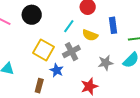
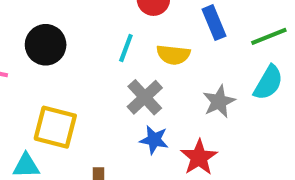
yellow square: (43, 50) -> (55, 127), moved
blue star: (57, 70) -> (154, 140), moved

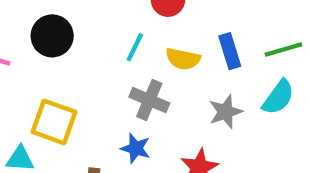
blue rectangle: (214, 23) -> (230, 51), moved
gray cross: (145, 97) -> (149, 100), turned -30
blue star: (154, 140) -> (136, 148), moved

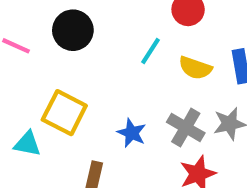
gray cross: (149, 100) -> (186, 128), moved
blue star: (136, 148) -> (132, 133), moved

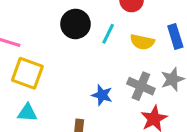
black circle: (73, 30) -> (75, 24), moved
yellow square: (64, 113) -> (27, 73), moved

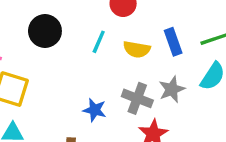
black circle: (75, 24) -> (45, 31), moved

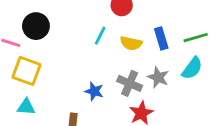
black circle: (45, 31) -> (36, 26), moved
gray star: (172, 89) -> (158, 77), turned -30

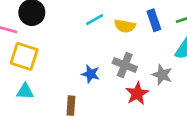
cyan line: (100, 36) -> (95, 20), turned 36
gray star: (158, 77) -> (162, 75), moved

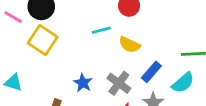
blue rectangle: (154, 20) -> (151, 72), moved, turned 45
yellow square: (24, 56) -> (43, 40), moved

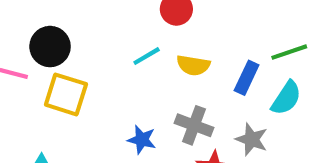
blue rectangle: (151, 72) -> (247, 78), moved

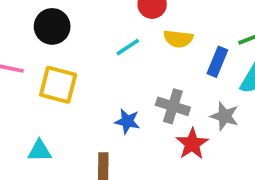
black circle: (50, 47) -> (52, 26), moved
yellow semicircle: (193, 65) -> (178, 39), moved

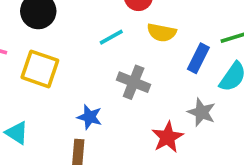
gray cross: (173, 106) -> (134, 82), moved
blue star: (127, 121) -> (90, 117), moved
cyan triangle: (40, 151) -> (17, 133), turned 30

